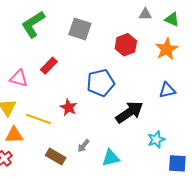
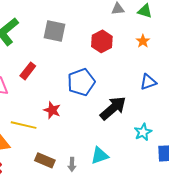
orange star: (167, 49) -> (143, 41), size x0.6
gray arrow: (84, 146) -> (72, 164), moved, turned -32

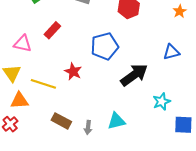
orange star: (143, 41) -> (180, 11), moved

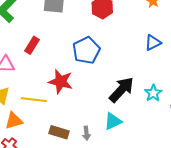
red star: (73, 72) -> (61, 81), size x1.4
black arrow: (134, 75) -> (121, 90), moved

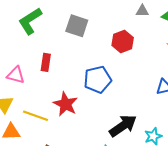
red rectangle: (32, 45) -> (46, 62), turned -36

